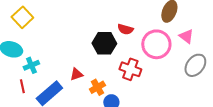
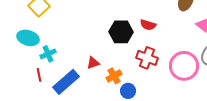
red semicircle: (125, 29) -> (148, 25), moved
pink circle: (156, 44) -> (184, 66), moved

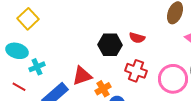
red triangle: (93, 63) -> (82, 76), size x1.5
red line: (39, 75) -> (19, 87), moved, turned -48

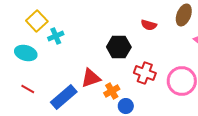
red semicircle: (137, 38) -> (149, 25), moved
cyan cross: (37, 67) -> (56, 36), moved

